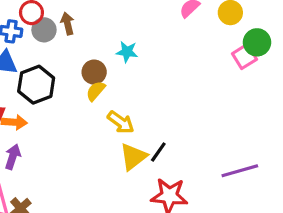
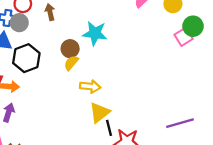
gray circle: (44, 30) -> (19, 23), moved
cyan star: (127, 52) -> (95, 33), size x1.5
yellow arrow: (121, 122) -> (90, 86), turned -30
black line: (158, 152) -> (109, 128), moved, turned -49

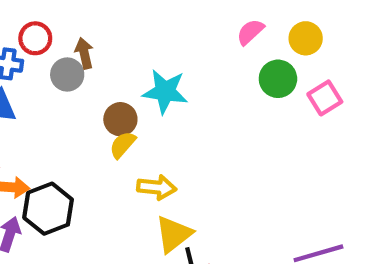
gray circle: (19, 23) -> (67, 75), moved
green circle: (193, 26) -> (278, 79), moved
black hexagon: (26, 58) -> (48, 209), moved

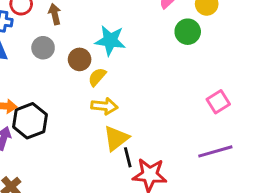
gray circle: (67, 75) -> (43, 48), moved
pink square: (325, 98) -> (218, 102), moved
yellow semicircle: (123, 145) -> (97, 77), moved

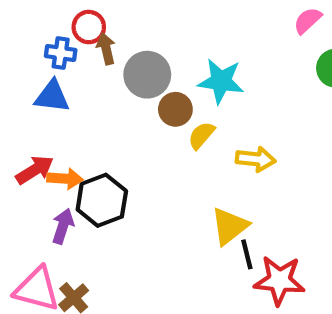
brown arrow: (55, 14) -> (106, 49), moved
gray circle: (43, 48) -> (147, 75), moved, size x1.4
yellow arrow: (104, 106) -> (256, 159), moved

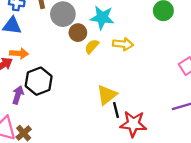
yellow arrow: (256, 159) -> (123, 44), moved
orange arrow: (65, 179) -> (19, 53), moved

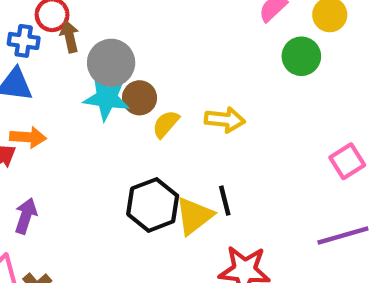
cyan star: (102, 18) -> (107, 98), moved
black hexagon: (39, 81) -> (153, 205), moved
black line: (116, 110) -> (225, 201), moved

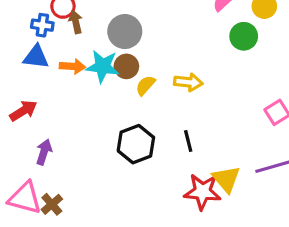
gray circle: (111, 63) -> (125, 32), moved
orange arrow: (28, 137) -> (72, 66), moved
yellow triangle: (194, 216) -> (226, 179), moved, turned -32

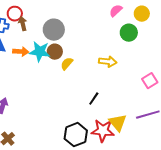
yellow arrow: (188, 82) -> (108, 62), moved
black line: (188, 141) -> (94, 99), turned 48
black hexagon: (136, 144) -> (76, 135), moved

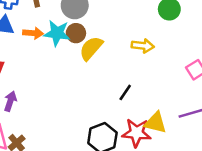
yellow semicircle: (67, 64) -> (91, 48), size x1.5
yellow triangle: (118, 123) -> (155, 123), turned -36

